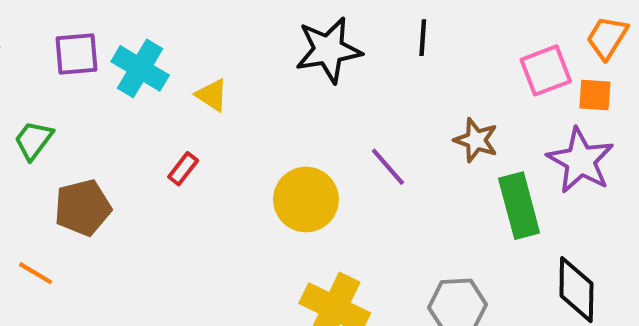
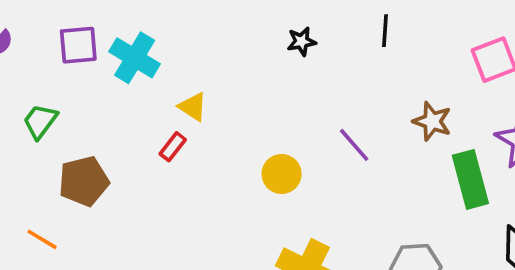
black star: (329, 50) -> (302, 41), size x0.5
yellow triangle: (212, 95) -> (193, 107), moved
yellow circle: (306, 199) -> (282, 174), size x0.7

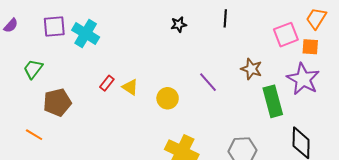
yellow triangle: (193, 107) -> (130, 87), moved

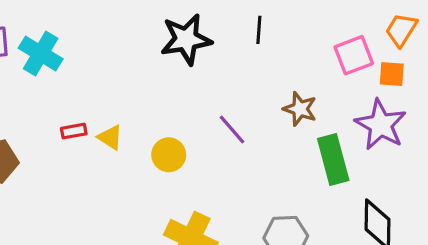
black star: (179, 24) -> (186, 39), size x2.0
red rectangle: (107, 83) -> (74, 131), turned 42

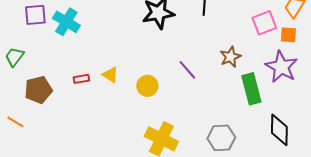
brown star: (300, 109) -> (230, 57), turned 30
red rectangle: (74, 131) -> (81, 79), moved

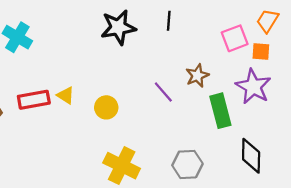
purple line: (187, 70) -> (163, 92), moved
red rectangle: (81, 79) -> (34, 100), size x1.8

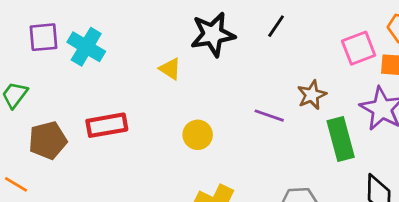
black line: (169, 21) -> (276, 26), turned 30
purple line: (163, 92) -> (269, 116), turned -30
yellow triangle: (66, 95) -> (170, 69), moved

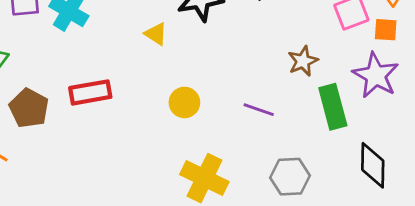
purple line: (269, 116) -> (259, 110), moved
brown pentagon: (48, 140) -> (29, 108), turned -30

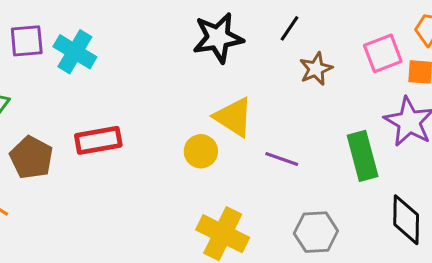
yellow triangle: (156, 34) -> (234, 117), moved, size x1.6
brown star: (303, 61) -> (316, 69), moved

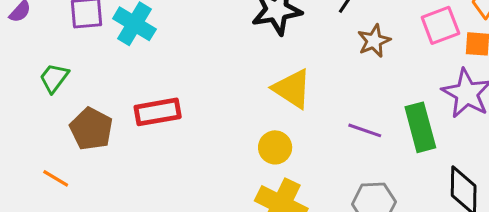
yellow circle: (201, 151) -> (275, 147), moved
purple line: (282, 159) -> (365, 130), moved

